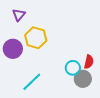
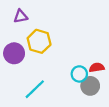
purple triangle: (19, 15) -> (21, 16), turned 40
red semicircle: (89, 62) -> (97, 67), turned -112

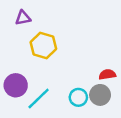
purple circle: (14, 53) -> (16, 85), moved
cyan circle: (79, 74) -> (78, 97), moved

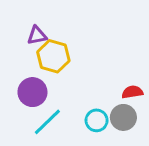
purple triangle: (23, 18) -> (37, 35), moved
purple circle: (16, 85) -> (32, 92), moved

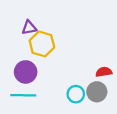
cyan line: (47, 122) -> (23, 95), moved, turned 45

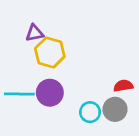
purple circle: (26, 72) -> (50, 93), moved
cyan line: (23, 95) -> (19, 94), moved

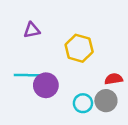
yellow hexagon: (50, 52) -> (79, 48), moved
cyan line: (19, 94) -> (28, 75), moved

